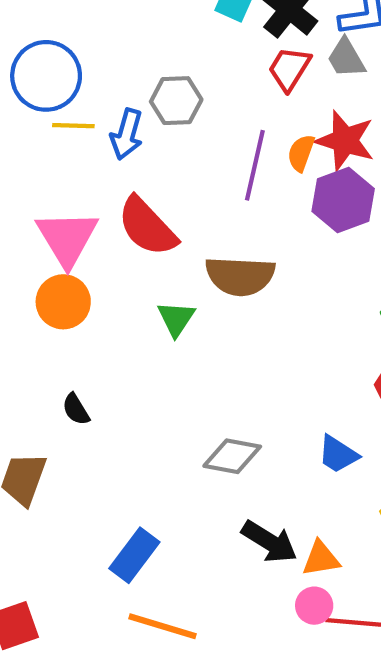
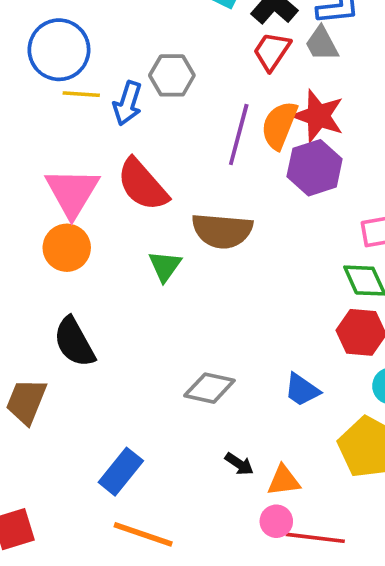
orange semicircle: (301, 153) -> (279, 125), size x1.5
black semicircle: (76, 409) -> (74, 342), size x1.8
black arrow: (269, 542) -> (239, 464), size x0.6

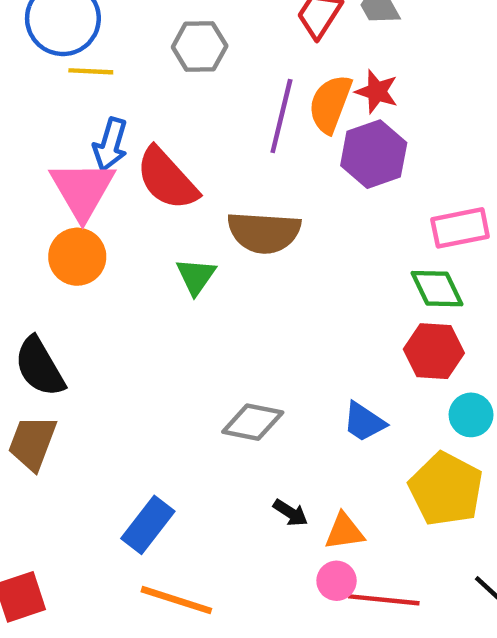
blue arrow: (128, 103) -> (110, 144), moved
red star: (318, 116) -> (377, 92), size x0.7
black semicircle: (74, 342) -> (40, 367), moved

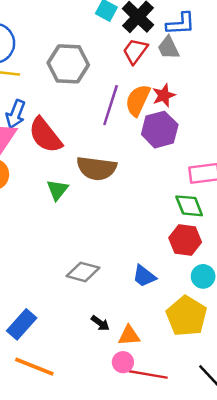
gray hexagon: (200, 47) -> (68, 64), size x1.4
red star: (377, 92) -> (164, 95), turned 30

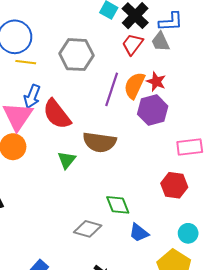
red star: (164, 95) -> (156, 82), turned -30
green diamond: (189, 206) -> (118, 205), moved
red hexagon: (185, 240) -> (174, 185), moved

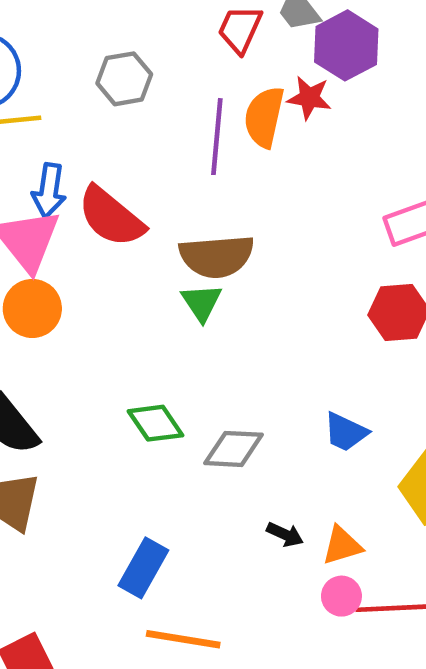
gray hexagon: (77, 55) -> (124, 79), size x0.7
purple hexagon: (153, 110) -> (346, 45), moved
green triangle: (67, 160) -> (202, 303), moved
green diamond: (118, 205) -> (155, 423), moved

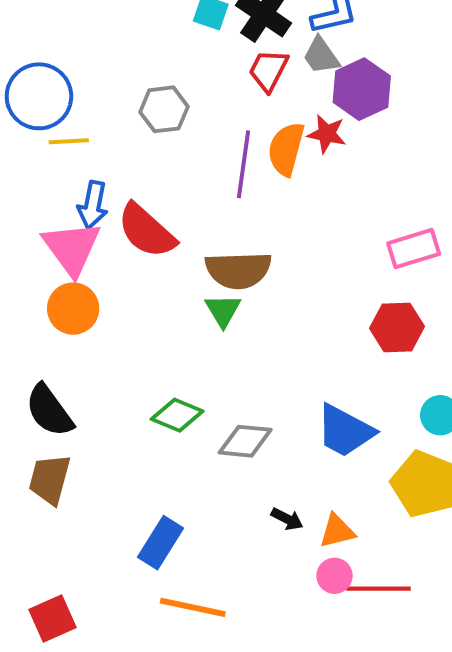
green diamond: (155, 423) -> (177, 415), turned -36
blue trapezoid: (346, 432) -> (345, 431), size x1.5

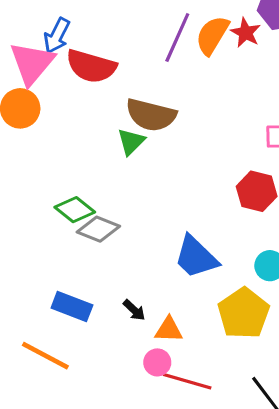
red semicircle: (146, 231) -> (91, 66), turned -42
gray diamond: (245, 441) -> (98, 229), moved
blue rectangle: (161, 543) -> (72, 307), moved, turned 63

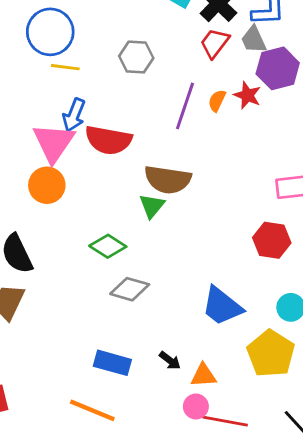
orange semicircle: (212, 35) -> (217, 101), size x0.6
green diamond: (75, 210) -> (108, 246), moved

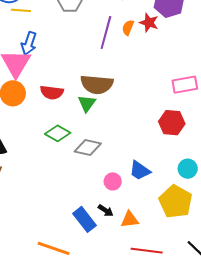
red semicircle: (108, 140) -> (52, 92), moved, size x0.7
gray diamond: (130, 289) -> (88, 147), moved
blue trapezoid: (222, 306) -> (140, 171), size x0.7
blue rectangle: (112, 363) -> (85, 219), moved, turned 40
pink circle: (196, 407) -> (113, 181), moved

